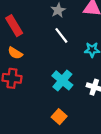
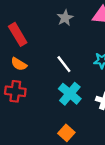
white line: (61, 35) -> (64, 64), moved

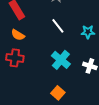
white line: (64, 64) -> (58, 26), moved

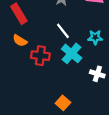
red cross: (15, 58) -> (40, 56), moved
cyan cross: (61, 60) -> (72, 53), moved

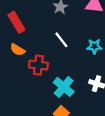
cyan cross: (72, 53) -> (64, 87), moved

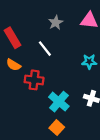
white line: (61, 40) -> (45, 49), moved

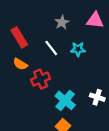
cyan star: (89, 62) -> (78, 49), moved
red cross: (34, 80) -> (41, 79), turned -30

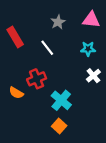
cyan star: (78, 49) -> (88, 49), moved
orange semicircle: (20, 64) -> (16, 93), moved
white cross: (97, 97) -> (93, 76), moved, turned 32

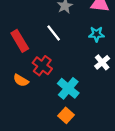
red rectangle: (15, 37) -> (20, 41), moved
red cross: (37, 79) -> (42, 66), turned -30

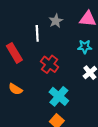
white line: (54, 33) -> (37, 33), moved, turned 35
red cross: (42, 66) -> (50, 64), moved

